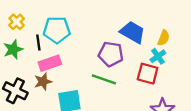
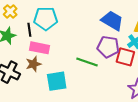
purple pentagon: (111, 54) -> (108, 47), moved
pink rectangle: (50, 63) -> (40, 48), turned 30

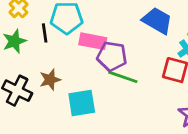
purple pentagon: (108, 47) -> (112, 56), moved
pink rectangle: (40, 48) -> (93, 41), moved

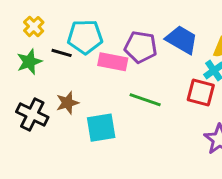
black line: (45, 33) -> (62, 53), turned -66
purple pentagon: (112, 56) -> (141, 47), moved

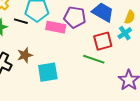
red square: (201, 92) -> (103, 41), moved, turned -30
green line: (145, 100) -> (94, 59), moved

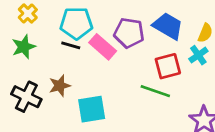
black line: (21, 21) -> (71, 45), moved
pink rectangle: (56, 27) -> (103, 47), turned 30

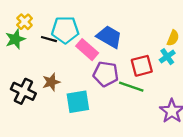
blue trapezoid: (168, 26) -> (109, 37), moved
purple pentagon: (129, 33) -> (106, 74), moved
black line: (71, 45) -> (49, 39), moved
green star: (24, 47) -> (15, 39), moved

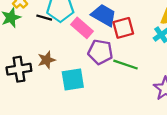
red square: (142, 66) -> (123, 28), moved
black cross: (23, 91) -> (19, 69), turned -35

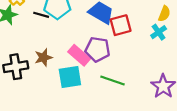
pink rectangle: (82, 28) -> (79, 55), moved
green line: (126, 65) -> (113, 81), moved

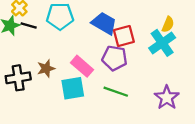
black line: (41, 15) -> (29, 26), moved
cyan cross: (159, 32) -> (162, 43), size x1.6
purple pentagon: (98, 49) -> (115, 58), moved

